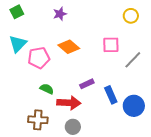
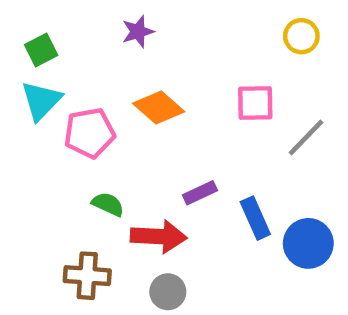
green square: (17, 12) -> (41, 50), moved

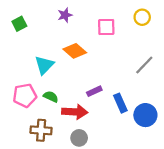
cyan triangle: (41, 101) -> (44, 65), moved
pink square: (255, 103) -> (106, 27), moved
pink pentagon: (90, 133) -> (25, 95), moved

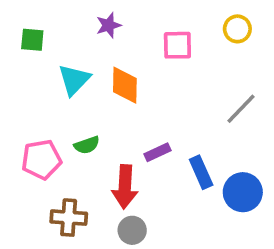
green square: (19, 24) -> (32, 40), turned 32
orange diamond: (75, 51) -> (125, 85), turned 50
cyan triangle: (44, 65) -> (74, 80), moved
green semicircle: (51, 97) -> (87, 145), moved, turned 136
red arrow: (75, 112) -> (125, 187), turned 90

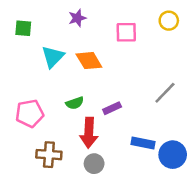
orange diamond: (125, 85) -> (89, 61), turned -32
gray line: (241, 109) -> (165, 93), moved
green semicircle: (87, 145) -> (75, 103), moved
blue rectangle: (201, 172) -> (143, 143), moved, turned -55
blue circle: (243, 192) -> (173, 155), moved

